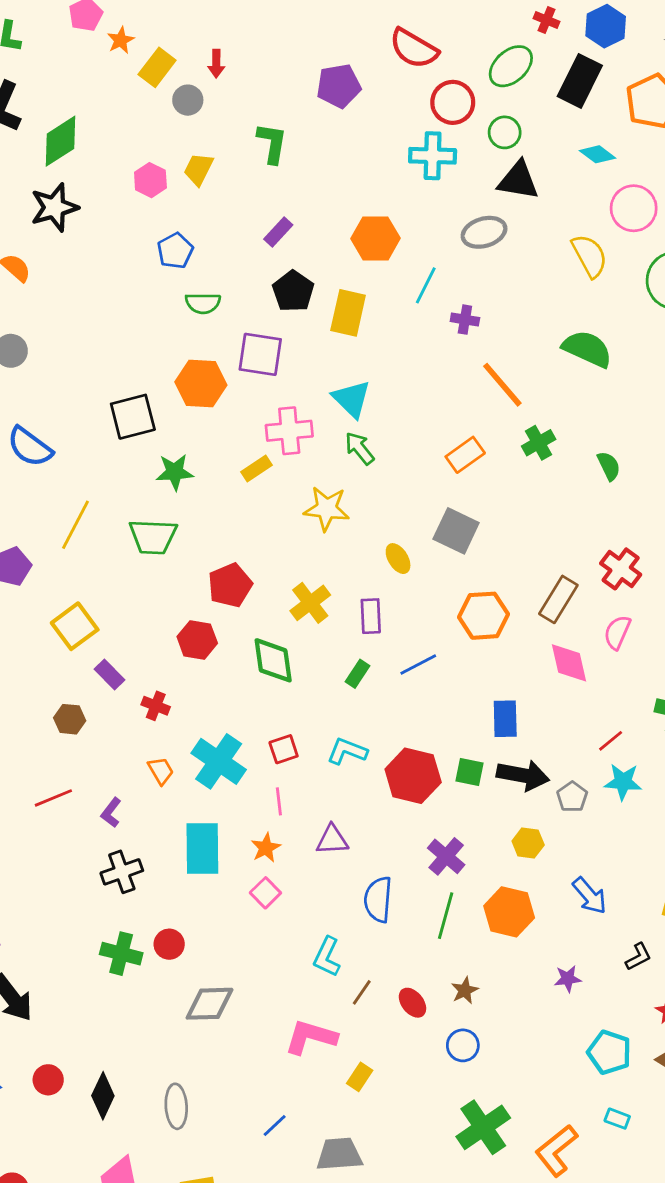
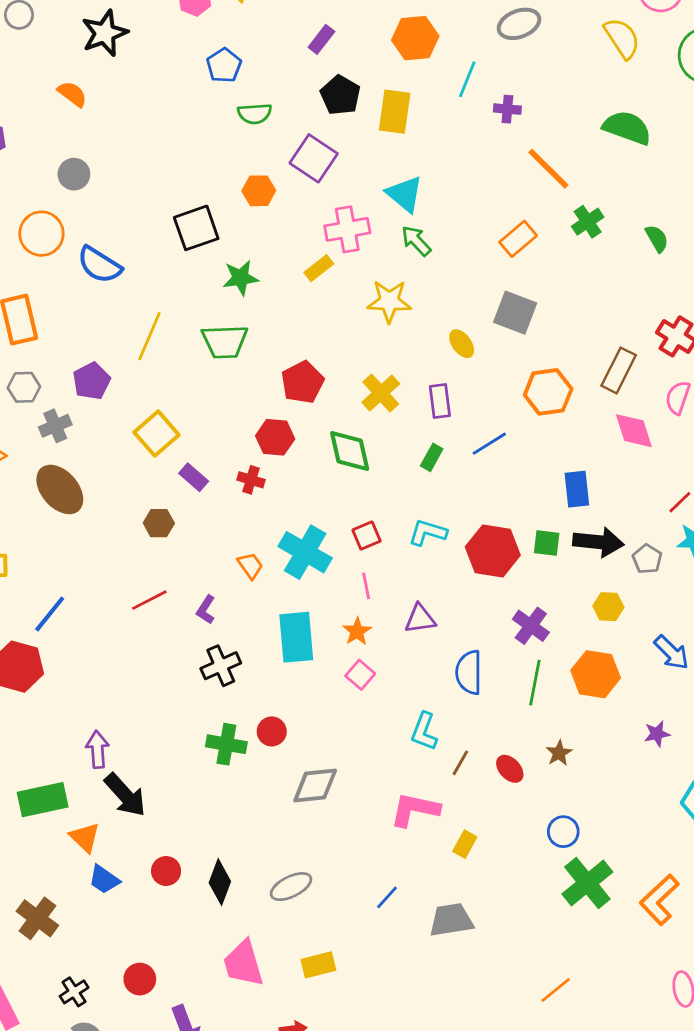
purple square: (260, 354) -> (314, 158), turned 30
orange hexagon: (201, 383) -> (259, 191), size x0.7
red cross: (156, 706) -> (251, 480), moved
blue circle: (463, 1045) -> (563, 832), moved
gray ellipse: (176, 1106) -> (291, 887), turned 72

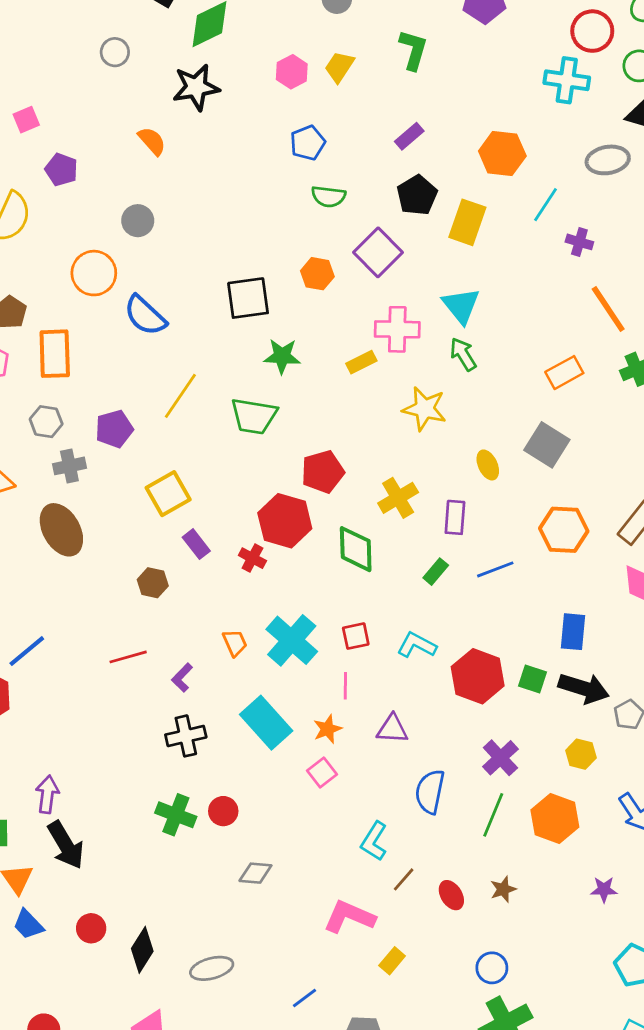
red hexagon: (275, 437) -> (285, 521), size x1.4
cyan rectangle: (296, 637) -> (266, 723), turned -48
gray diamond: (315, 785) -> (255, 873), size x0.7

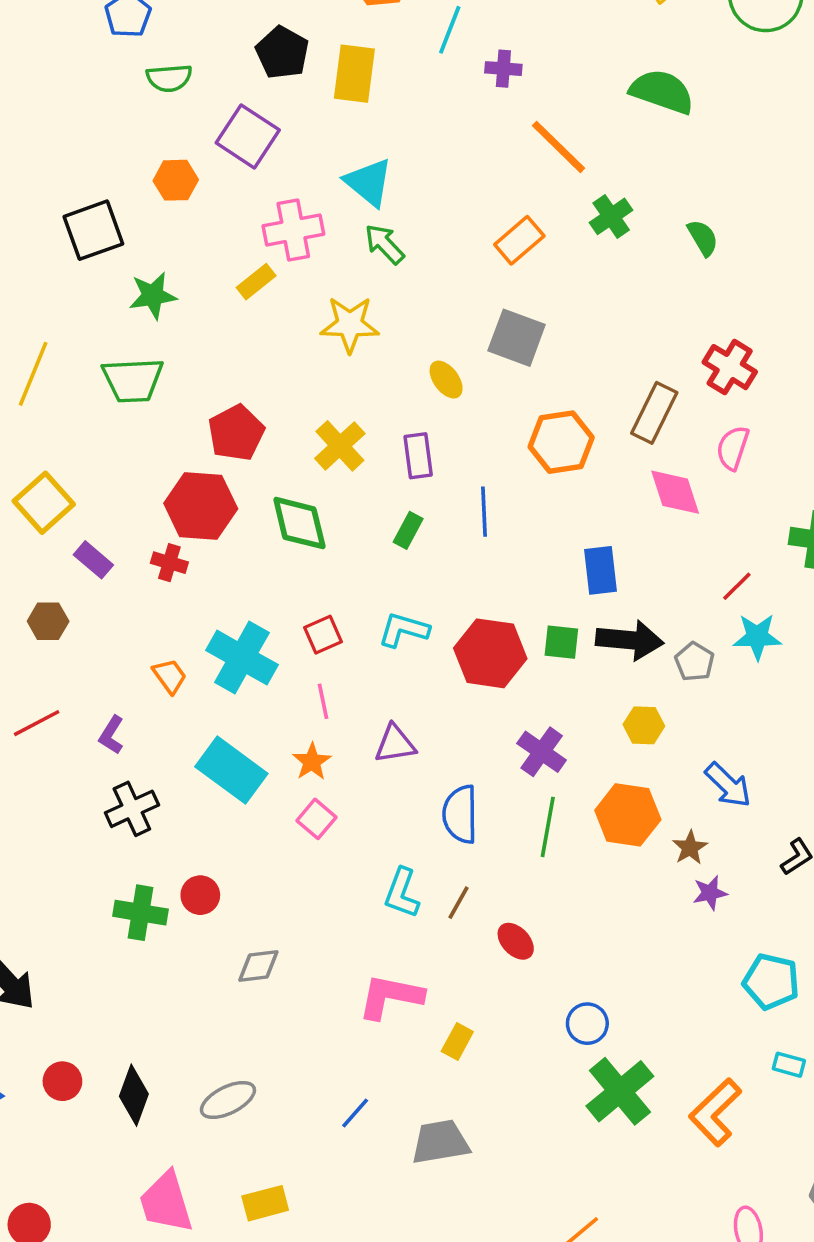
blue line: (495, 569) -> (484, 512), turned -60
brown line: (404, 879) -> (458, 903), moved
brown star: (503, 889) -> (690, 848), moved

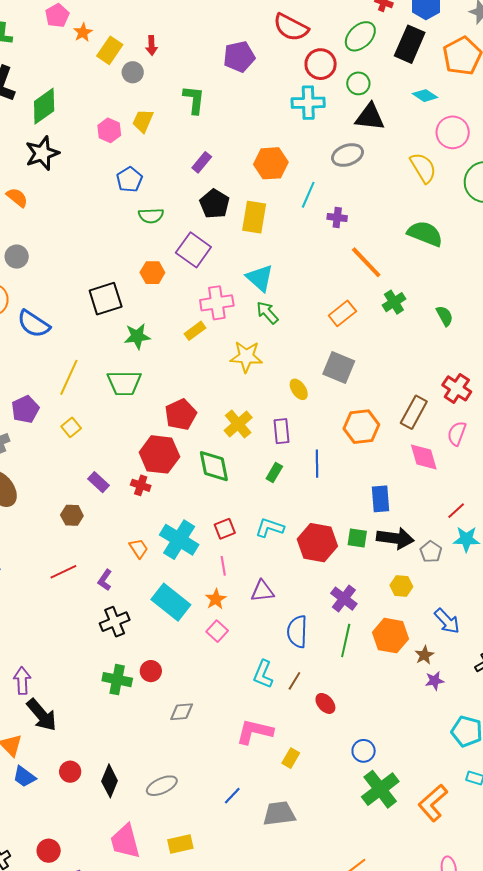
yellow square: (44, 503) -> (71, 427), moved, size x0.6

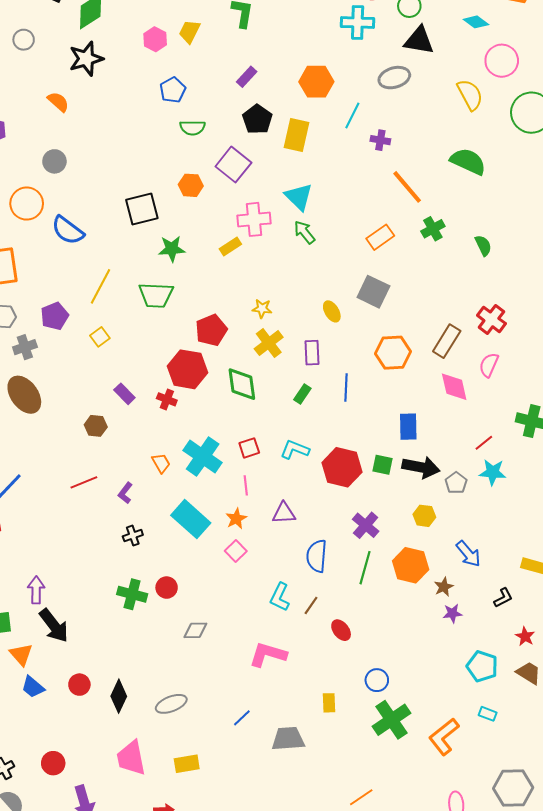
yellow star: (246, 357) -> (262, 309), moved, size x0.6
black cross: (115, 622) -> (133, 536), size x0.7
yellow rectangle: (291, 758) -> (329, 703), moved, turned -36

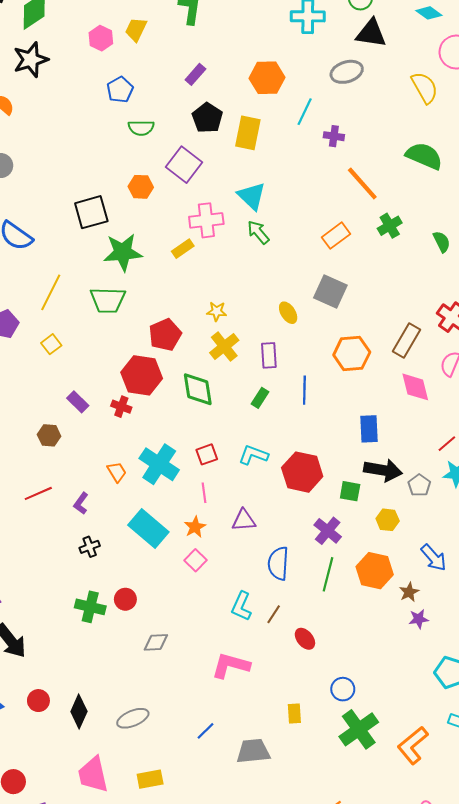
green star: (172, 249) -> (123, 252), size x1.4
green square: (382, 465) -> (350, 491), moved

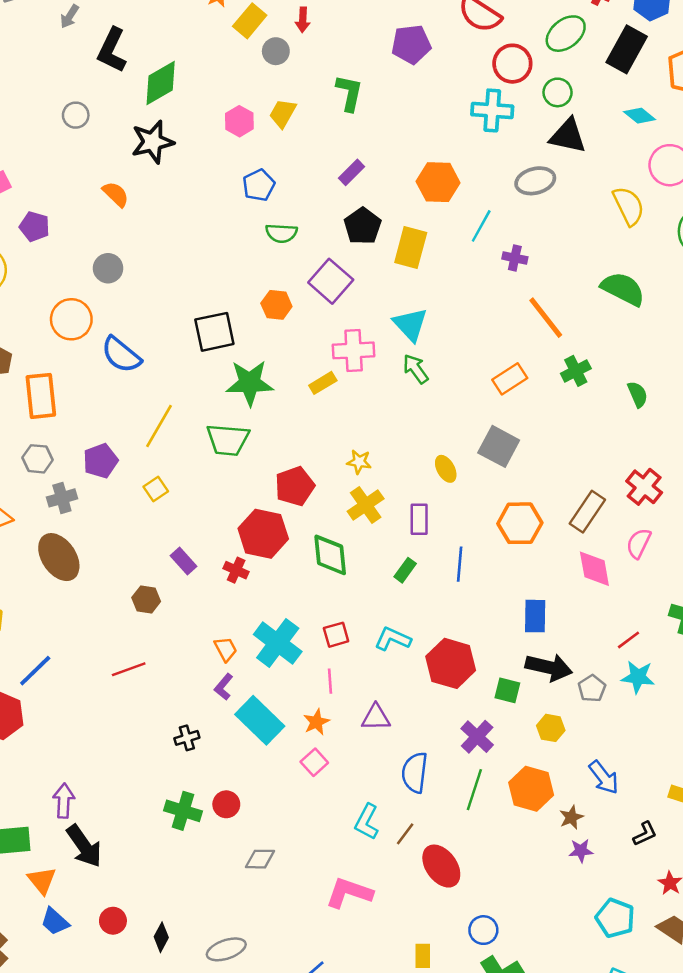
purple L-shape: (81, 503) -> (224, 687), moved
red ellipse: (305, 639) -> (441, 866), size x1.6
black diamond: (79, 712) -> (161, 937), size x0.7

